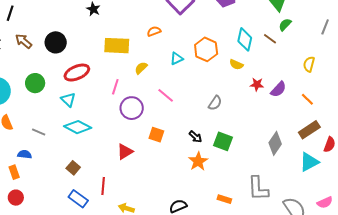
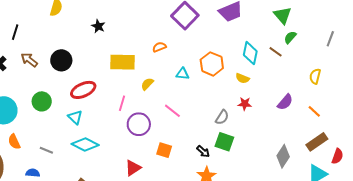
cyan triangle: (177, 59) -> (183, 74), turned 32
red star: (257, 84) -> (245, 104), moved
green square: (223, 141) -> (224, 142), moved

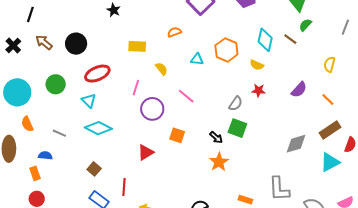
yellow rectangle: (122, 62) -> (137, 46), size x0.7
yellow semicircle: (147, 84) -> (161, 69), turned 96
gray diamond: (283, 156) -> (296, 144), turned 40

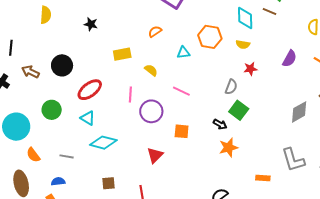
green square: (237, 128) -> (239, 110), turned 30
orange star: (219, 162) -> (229, 147), turned 30
brown square: (94, 169) -> (109, 183), turned -32

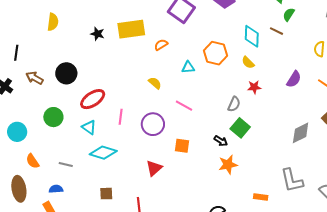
yellow semicircle: (243, 44) -> (248, 62), turned 32
yellow rectangle: (122, 54) -> (131, 29), moved, size x1.5
pink line: (130, 94) -> (121, 117), moved
cyan circle: (16, 127) -> (17, 132), size x0.7

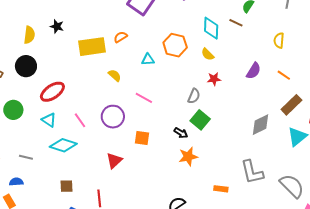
yellow semicircle: (53, 22) -> (29, 35), moved
yellow rectangle: (131, 29) -> (92, 47), moved
pink line: (121, 117) -> (80, 120), moved, turned -42

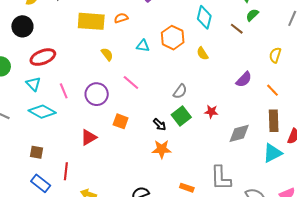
cyan diamond: (211, 28) -> (204, 17), moved
red star: (214, 79) -> (211, 112), moved
brown rectangle: (291, 105) -> (274, 121), turned -60

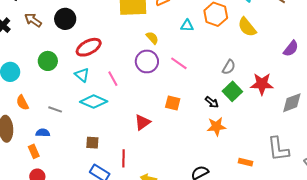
yellow semicircle: (202, 54) -> (247, 27), size x1.5
purple circle: (97, 94) -> (147, 61), moved
red star: (211, 112) -> (262, 84), size x1.6

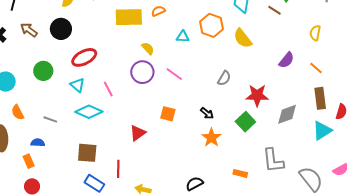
green square: (232, 91) -> (245, 122), moved
orange star: (216, 126) -> (211, 138), turned -30
brown square: (92, 143) -> (87, 153), size x1.5

